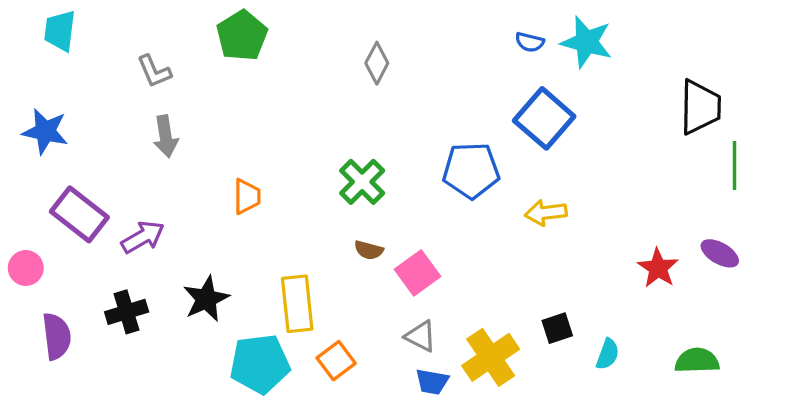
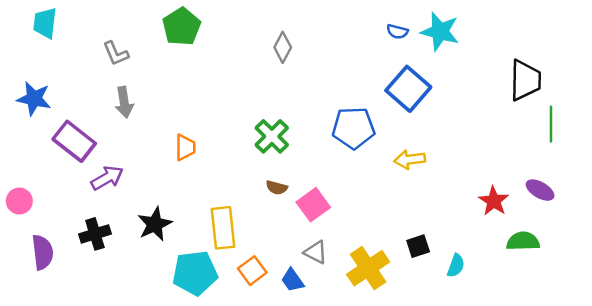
purple rectangle: (79, 214) -> (74, 141), moved
green semicircle: (697, 361) -> (523, 241), moved
blue trapezoid: (432, 382) -> (292, 280), moved, turned 45

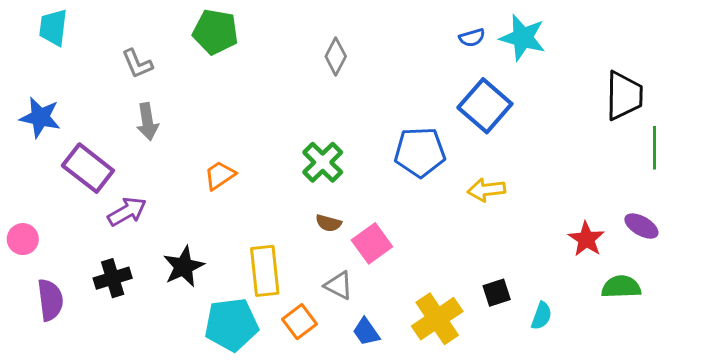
green pentagon: (182, 27) -> (215, 32), turned -30
blue semicircle: (397, 32) -> (472, 38), turned -30
orange trapezoid: (185, 147) -> (220, 175), turned -124
gray triangle: (316, 252) -> (339, 285), moved
blue trapezoid: (292, 280) -> (366, 332), moved

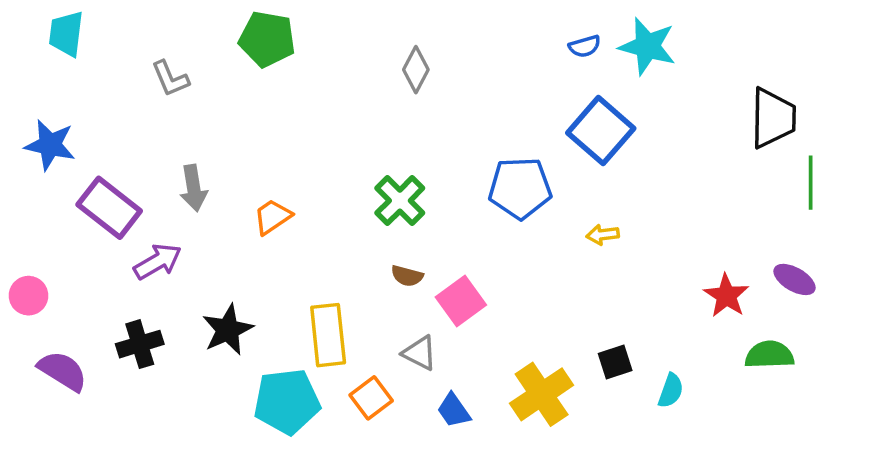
gray arrow: (147, 122) -> (194, 188), moved
yellow arrow: (486, 190) -> (603, 235), size x0.7
purple semicircle: (50, 300) -> (63, 371), turned -51

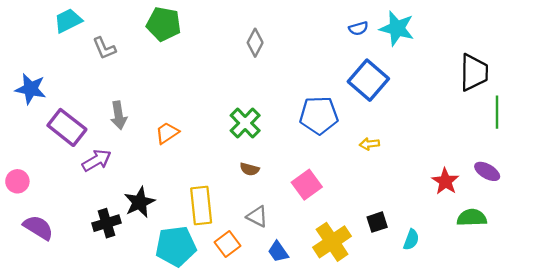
cyan trapezoid: (66, 34) -> (68, 21), moved, turned 56
pink square: (461, 301) -> (307, 185), moved
black cross: (140, 344) -> (107, 223), moved

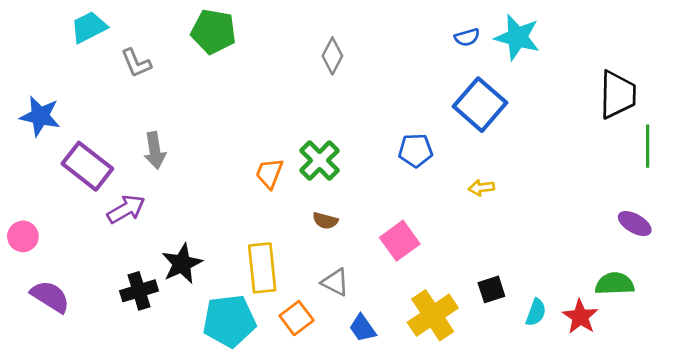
blue pentagon: (319, 115) -> (416, 150), size x0.7
orange trapezoid: (167, 133) -> (269, 173), moved, turned -35
red star: (445, 181) -> (580, 317), moved

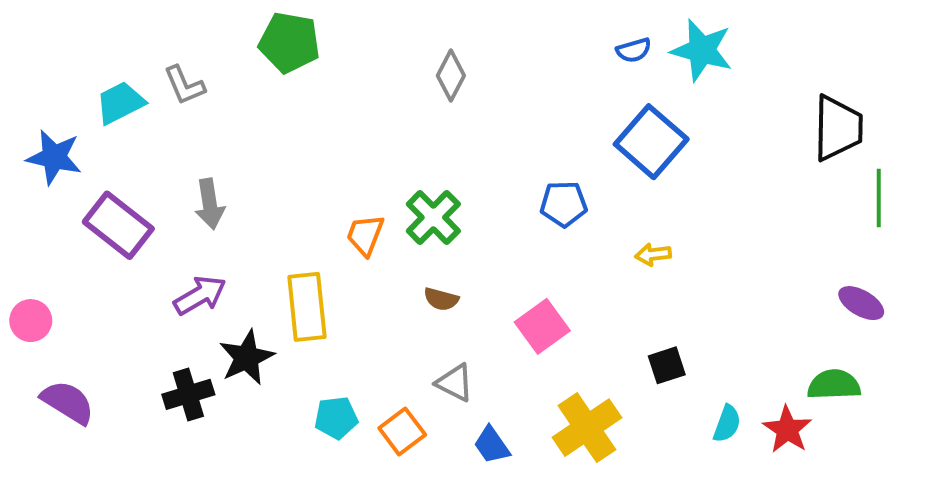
cyan trapezoid: (89, 27) -> (120, 103), moved
purple arrow: (126, 209) -> (200, 295), moved
yellow rectangle: (262, 268) -> (307, 307), moved
black square: (491, 289) -> (667, 365), moved
cyan pentagon: (229, 321) -> (336, 418), moved, size x0.6

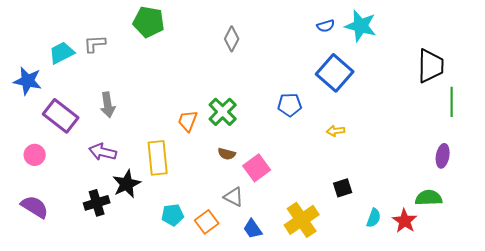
gray L-shape: (184, 85) -> (95, 44), turned 110
purple arrow: (200, 295) -> (103, 152), turned -136
purple ellipse: (861, 303) -> (443, 156), turned 70
pink circle: (31, 321) -> (35, 155), moved
pink square: (542, 326) -> (257, 168), moved

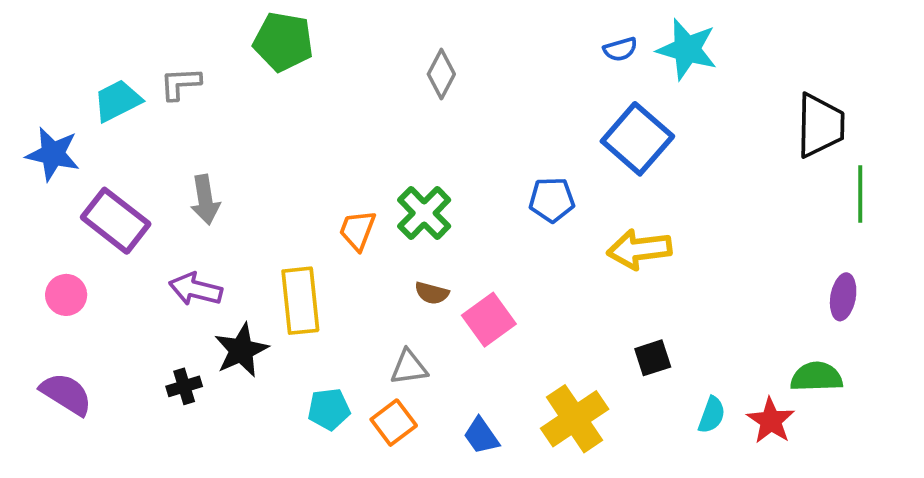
yellow arrow: (336, 131) -> (639, 249), size x1.8
gray triangle: (234, 197) -> (409, 367), moved, turned -35
black cross: (97, 203) -> (184, 386), size x0.7

